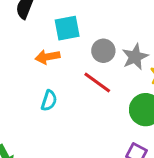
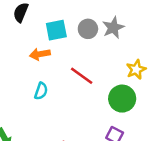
gray circle: (103, 51) -> (88, 29), moved
gray star: (135, 57) -> (113, 28), moved

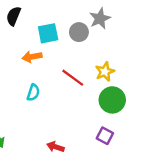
gray star: (113, 28) -> (100, 19), moved
yellow star: (136, 69) -> (105, 72), moved

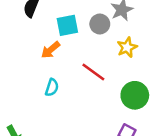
orange arrow: (32, 57) -> (51, 50), turned -30
yellow star: (105, 72) -> (127, 47), moved

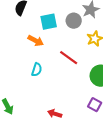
orange arrow: (51, 50) -> (36, 41), turned -112

